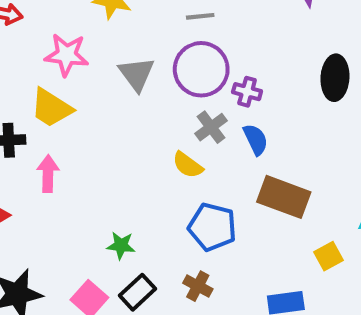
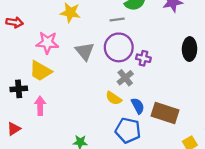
blue semicircle: (256, 139) -> (138, 106), moved

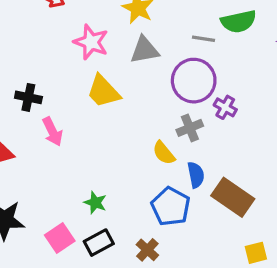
gray triangle: (85, 51) -> (145, 50), moved, turned 42
yellow trapezoid: (40, 71) -> (103, 91), moved
pink arrow: (40, 106) -> (52, 132), turned 138

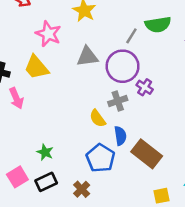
gray line: (204, 39) -> (131, 36), turned -70
gray triangle: (145, 50) -> (87, 56), moved
yellow trapezoid: (103, 91) -> (36, 67), moved

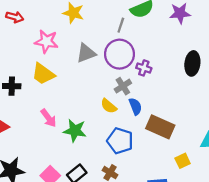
pink arrow: (16, 98) -> (48, 118), moved
blue semicircle: (120, 136) -> (135, 106), moved
green star: (45, 152) -> (75, 131), moved, size x1.5

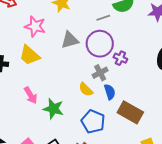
gray line: (121, 25) -> (103, 18), turned 48

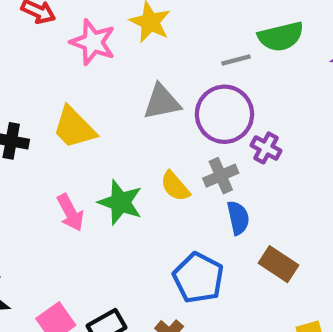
pink star: (35, 26) -> (93, 42), moved
yellow semicircle: (86, 89) -> (175, 186), moved
green star: (53, 109) -> (120, 202), moved
brown rectangle: (130, 112) -> (278, 264), size x0.7

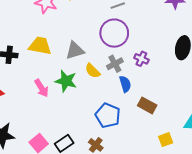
gray triangle: (162, 102) -> (75, 50), moved
yellow trapezoid: (74, 128) -> (40, 46), turned 150
purple cross: (266, 148) -> (141, 59), moved

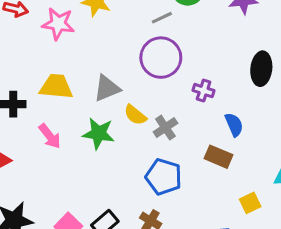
gray cross: (115, 64) -> (165, 128), moved
blue semicircle: (125, 84) -> (234, 125), moved
pink arrow: (42, 88) -> (50, 136), moved

